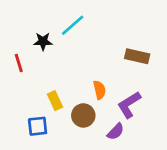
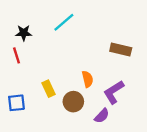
black star: (43, 41) -> (24, 33), moved
blue square: (38, 126) -> (16, 103), moved

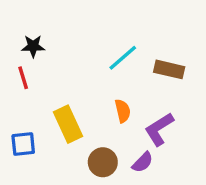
cyan line: (64, 22) -> (123, 58), moved
yellow rectangle: (48, 89) -> (68, 124), size x1.5
brown circle: (73, 102) -> (103, 162), moved

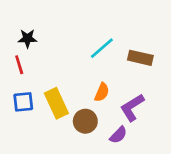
orange semicircle: (123, 111) -> (102, 92), turned 36
blue square: (23, 144) -> (23, 102), moved
brown circle: (103, 162) -> (85, 121), moved

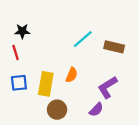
orange semicircle: (102, 92) -> (72, 75), moved
yellow rectangle: (56, 103) -> (46, 84), turned 35
brown circle: (85, 121) -> (57, 110), moved

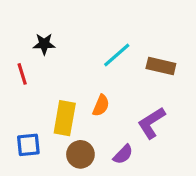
black star: (22, 31) -> (44, 44), moved
blue square: (19, 83) -> (28, 145), moved
purple semicircle: (96, 110) -> (123, 154), moved

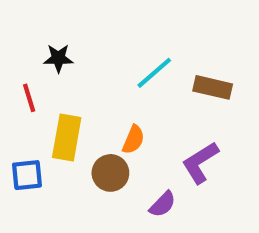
yellow rectangle: (65, 118) -> (67, 138), moved
blue square: (28, 145) -> (27, 175), moved
brown circle: (80, 154) -> (110, 173), moved

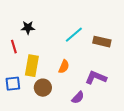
purple L-shape: (200, 163) -> (96, 78), turned 55
brown circle: (110, 173) -> (43, 88), moved

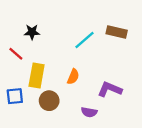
brown rectangle: (102, 42) -> (117, 32), moved
red line: (14, 47) -> (16, 54), turned -32
purple semicircle: (78, 98) -> (89, 112), turned 56

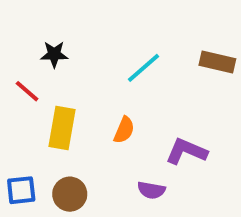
brown rectangle: (117, 32) -> (217, 62), moved
blue square: (15, 96) -> (21, 190), moved
brown circle: (49, 101) -> (70, 194), moved

